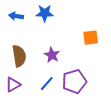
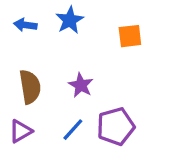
blue star: (45, 13) -> (70, 20), turned -30
orange square: (91, 38) -> (130, 36), moved

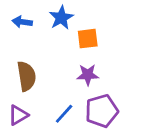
orange square: (130, 36) -> (88, 39), moved
purple star: (81, 85) -> (88, 75), moved, turned -30

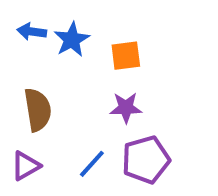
blue star: (61, 18) -> (72, 40), moved

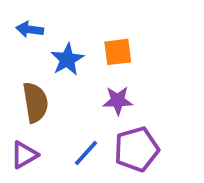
blue star: (72, 40) -> (67, 59), moved

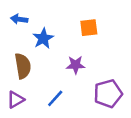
orange square: (118, 52) -> (89, 28), moved
purple pentagon: (136, 149) -> (108, 94), moved

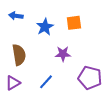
blue star: (43, 38) -> (45, 27), moved
purple pentagon: (108, 94) -> (90, 78), turned 30

